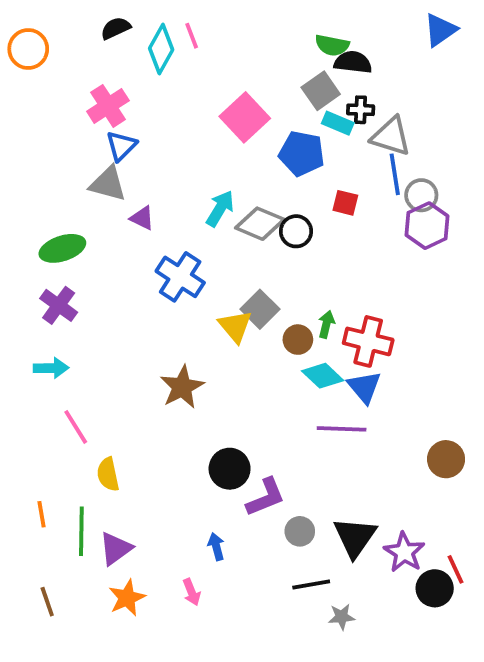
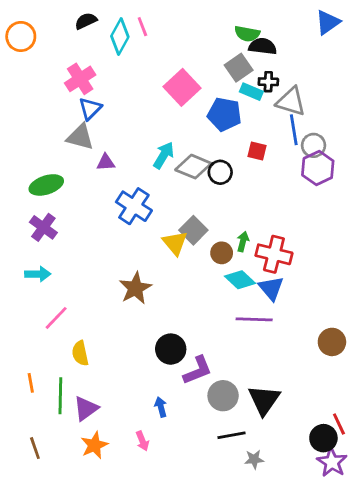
purple triangle: (142, 218) -> (106, 162), turned -30
pink line: (76, 427) -> (56, 318), turned 76
gray circle: (300, 531) -> (223, 396), size x1.4
purple star: (404, 552) -> (332, 462), moved

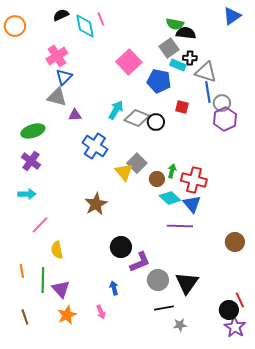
cyan diamond: (120, 36) -> (85, 26), turned -40
purple triangle: (86, 408) -> (61, 289), turned -36

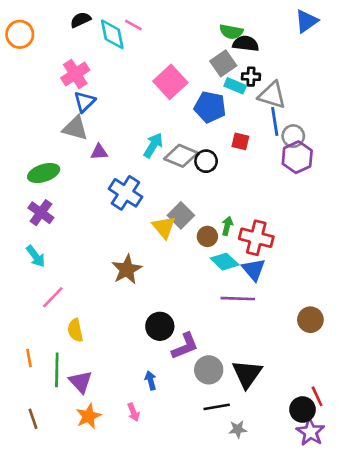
pink line: (101, 19) -> (133, 25), turned -40
cyan arrow: (27, 194) -> (36, 256), turned 54

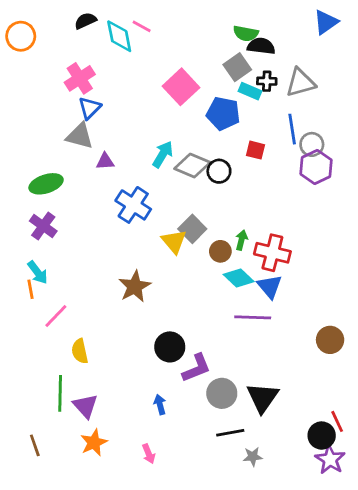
gray triangle: (272, 95) -> (301, 83), moved, turned -32
orange line: (29, 358) -> (31, 289), moved
pink arrow: (133, 412) -> (149, 454), moved

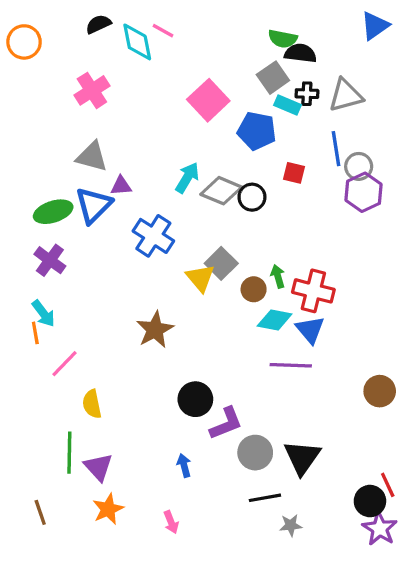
blue triangle: (90, 108) -> (94, 205), moved, size x1.4
green arrow: (241, 240) -> (278, 276), turned -30
cyan diamond: (239, 278) -> (275, 320), turned -32

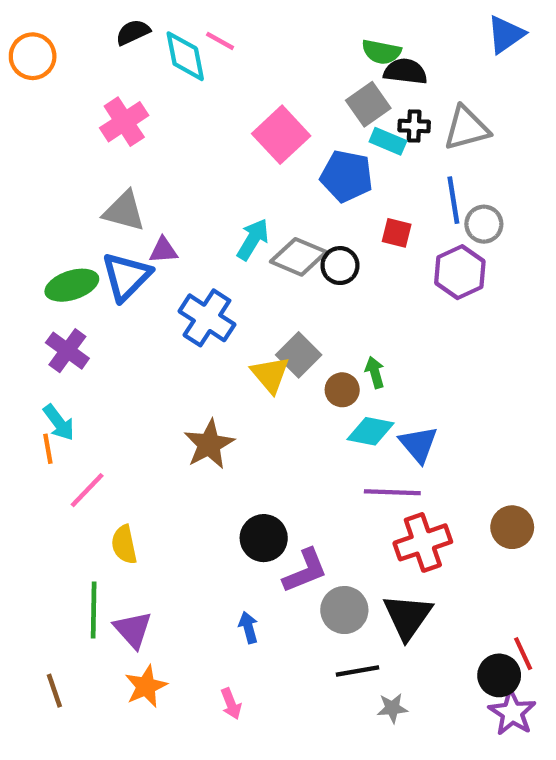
purple hexagon: (363, 192) -> (460, 272), moved
red cross: (313, 291) -> (423, 542), moved, turned -33

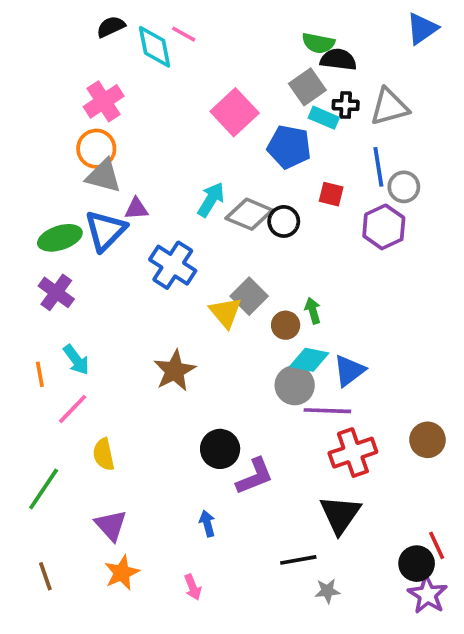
orange circle: (33, 56) -> (96, 149), moved
cyan arrow: (59, 423) -> (76, 360), moved
blue triangle: (418, 444) -> (349, 371), turned 33
green line: (94, 610) -> (44, 489), moved, turned 33
gray circle: (344, 610) -> (295, 385), moved

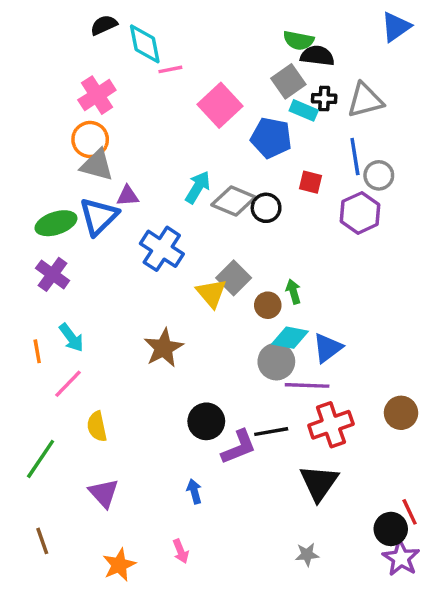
pink line: (184, 34) -> (170, 69), moved, turned -40
black line: (298, 560) -> (271, 432), moved
orange star: (122, 573) -> (119, 565), moved

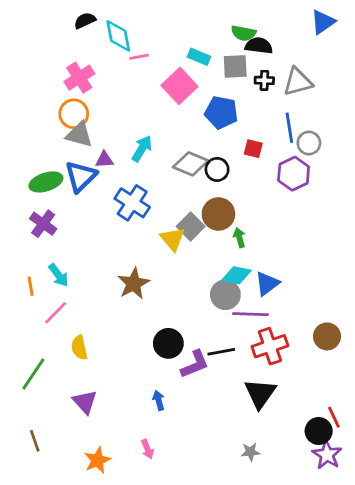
gray square: (288, 81) -> (235, 66), turned 32
cyan rectangle: (304, 110) -> (199, 57), moved
cyan arrow: (198, 187) -> (142, 149), moved
brown circle: (268, 305) -> (218, 214), moved, size x1.5

